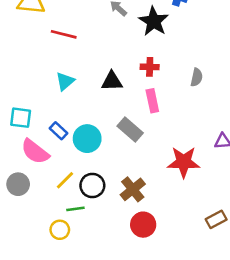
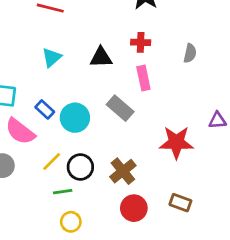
brown rectangle: (216, 219) -> (180, 203), moved, turned 48
yellow circle: (60, 230) -> (71, 222), moved

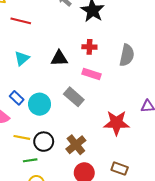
gray semicircle: (190, 53) -> (127, 55), size x1.5
pink rectangle: (143, 78) -> (92, 74), turned -60
yellow line: (52, 162) -> (22, 137), turned 56

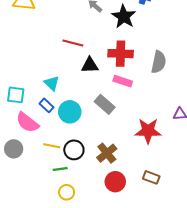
red line: (21, 21) -> (73, 43), moved
red cross: (89, 47) -> (121, 54), size x1.6
cyan triangle: (22, 58) -> (52, 83), moved, turned -35

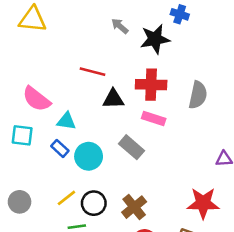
black star: (124, 17) -> (155, 39), turned 30
cyan triangle: (52, 83) -> (66, 121), turned -35
pink semicircle: (27, 122) -> (36, 99), moved
red star: (148, 131) -> (203, 203), moved
yellow line: (52, 146) -> (66, 198), turned -49

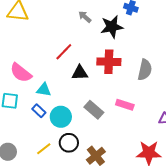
red line: (92, 72) -> (64, 52), turned -60
pink rectangle: (154, 119) -> (125, 105), moved
black circle: (94, 203) -> (69, 143), moved

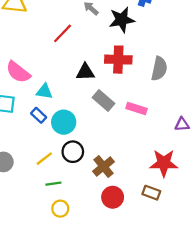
red line: (64, 52) -> (63, 33), moved
gray rectangle: (94, 110) -> (103, 101), moved

